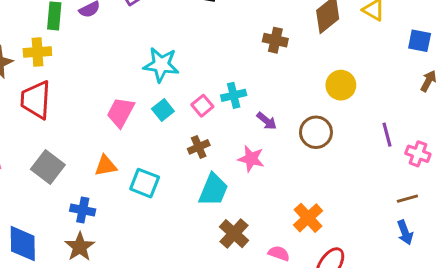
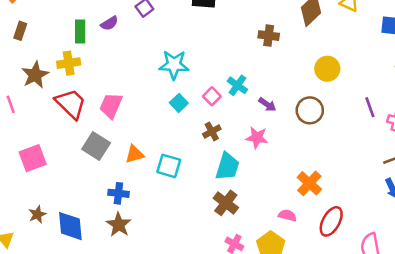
cyan cross: (234, 95) -> (237, 85), turned -36
red trapezoid: (36, 100) -> (71, 104), turned 136
pink trapezoid: (121, 112) -> (111, 105), moved
gray square: (48, 167) -> (96, 146), moved
brown cross: (234, 234) -> (226, 203), moved

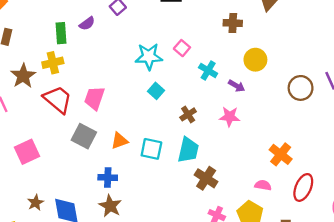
yellow circle: (327, 69) -> (255, 60), moved
pink square: (212, 96) -> (182, 48), moved
brown circle: (310, 110) -> (301, 88), moved
cyan trapezoid: (227, 167) -> (188, 150), moved

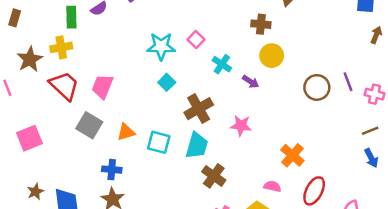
brown cross: (233, 23) -> (261, 24), moved
brown cross: (188, 114) -> (199, 109), size x1.6
pink star: (230, 117) -> (241, 126), moved

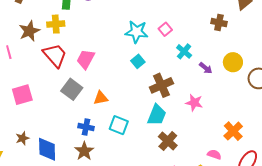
yellow circle: (272, 56) -> (233, 62), moved
cyan square: (159, 142) -> (119, 125), moved

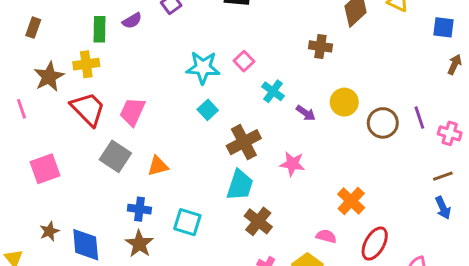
cyan square: (119, 125) -> (187, 222), moved

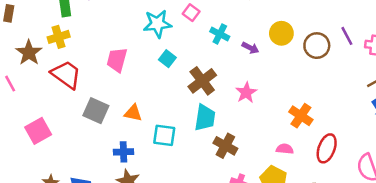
pink trapezoid: (132, 112) -> (117, 60), moved
pink star: (292, 164) -> (246, 93), turned -30
orange triangle: (158, 166) -> (133, 113), turned 36
cyan square: (187, 222) -> (164, 135), moved

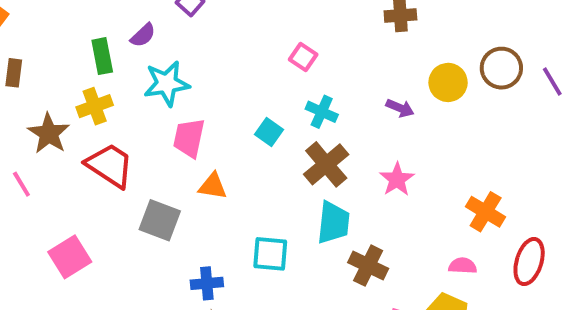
cyan star: (157, 24) -> (167, 84), moved
cyan cross: (220, 34) -> (322, 112), moved
brown circle: (317, 46) -> (501, 68), moved
orange triangle: (133, 113) -> (213, 186), moved

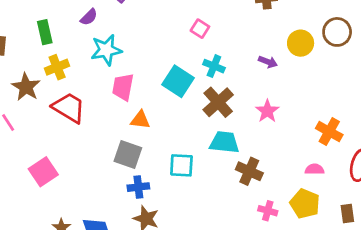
green rectangle: (102, 56) -> (45, 32), moved
cyan square: (269, 132) -> (178, 81), size x1.6
gray square: (160, 220) -> (128, 155), moved
cyan trapezoid: (333, 223) -> (224, 142), turned -88

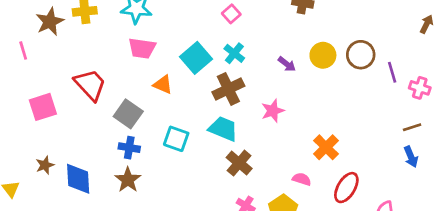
pink trapezoid: (123, 87) -> (142, 48), turned -108
red trapezoid: (69, 108) -> (90, 85), moved
orange triangle: (140, 120) -> (163, 85), moved

